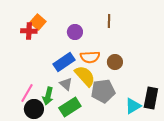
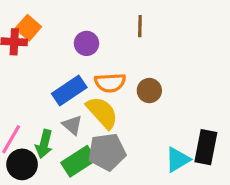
gray pentagon: (103, 91) -> (107, 152), moved

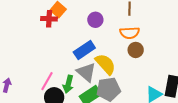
orange semicircle: (110, 83) -> (130, 33), moved
gray triangle: (72, 125) -> (86, 72), size x1.5

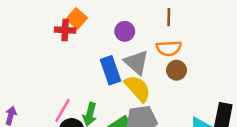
blue rectangle: (84, 50) -> (110, 70), turned -75
gray triangle: (86, 72) -> (136, 62), moved

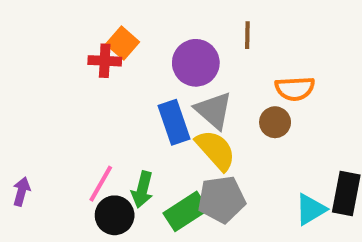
brown line: (169, 17) -> (247, 35), moved
purple circle: (125, 31) -> (196, 63), size x1.5
orange semicircle: (169, 48) -> (295, 89), moved

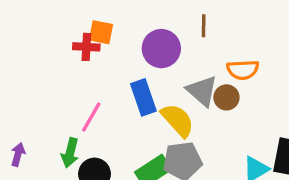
orange square: (123, 43) -> (101, 32), turned -30
gray triangle: (214, 110) -> (202, 91), moved
pink line: (101, 184) -> (91, 117), moved
green arrow: (142, 190) -> (70, 153), moved

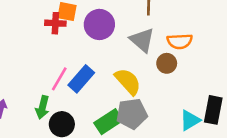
purple circle: (161, 49) -> (99, 24), moved
gray triangle: (202, 91) -> (142, 40), moved
blue rectangle: (143, 97) -> (81, 79), moved, turned 60

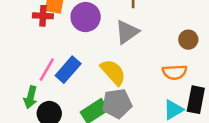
gray triangle: (142, 40) -> (127, 32), turned 44
orange semicircle: (180, 41) -> (175, 72), moved
brown circle: (167, 63) -> (188, 40), moved

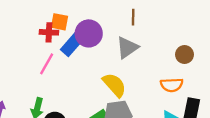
pink line: (47, 70) -> (47, 64), moved
blue rectangle: (68, 70) -> (72, 44), moved

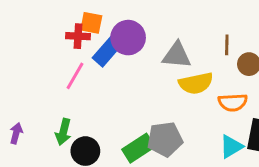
brown line: (133, 17) -> (227, 45), moved
gray triangle: (127, 48) -> (177, 55), turned 40
yellow semicircle: (114, 85) -> (196, 83), moved, turned 120

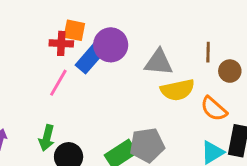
orange semicircle: (233, 102) -> (214, 109), turned 44

